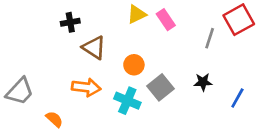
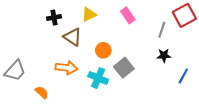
yellow triangle: (137, 14) -> (89, 14), moved
black star: (203, 82) -> (164, 55), moved

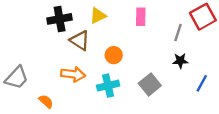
pink rectangle: (128, 15) -> (141, 17), turned 35
black cross: (54, 17) -> (60, 19), size x1.5
gray square: (124, 68) -> (150, 84), moved
cyan cross: (98, 78) -> (108, 86), turned -36

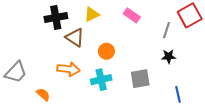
pink rectangle: (141, 17) -> (132, 15), turned -56
blue line: (202, 83) -> (178, 94), moved, turned -42
gray square: (150, 84) -> (140, 79), turned 30

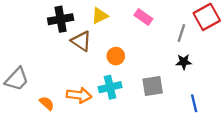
orange arrow: (68, 69) -> (79, 95), moved

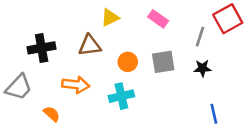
black cross: (61, 19) -> (42, 48), moved
brown triangle: (81, 41) -> (90, 45), turned -40
gray square: (153, 86) -> (163, 62), moved
orange arrow: (79, 95) -> (76, 85), moved

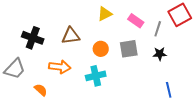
yellow triangle: (110, 18) -> (105, 14), moved
pink rectangle: (158, 19) -> (136, 21), moved
black cross: (42, 48) -> (33, 38), turned 30

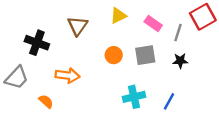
brown triangle: (71, 36) -> (78, 26), moved, turned -48
cyan cross: (96, 76) -> (134, 97), moved
blue line: (169, 90) -> (169, 101), moved, turned 42

